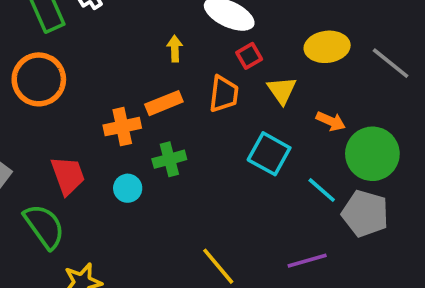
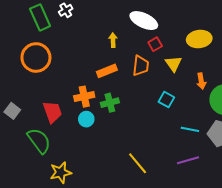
orange arrow: (331, 121) -> (201, 81), turned 56
orange cross: (122, 127) -> (84, 97), moved
cyan square: (269, 154) -> (166, 100), size x0.7
cyan line: (322, 190) -> (190, 129), moved, turned -30

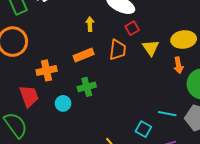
yellow ellipse: (199, 39) -> (184, 40), moved
orange cross: (84, 97) -> (47, 70), moved
cyan square: (166, 100) -> (143, 129), moved

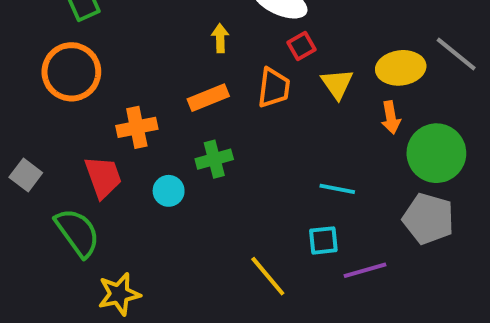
cyan line: (167, 114) -> (337, 189), moved
cyan square: (143, 129) -> (323, 240), turned -35

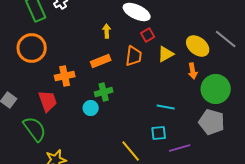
yellow ellipse: (401, 68) -> (198, 46), turned 45
yellow triangle: (337, 84) -> (166, 54), turned 36
cyan circle: (169, 191) -> (91, 108), moved

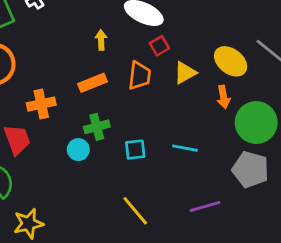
cyan square: (159, 133) -> (135, 150), moved

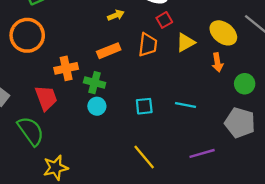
yellow arrow: (101, 40) -> (116, 15), turned 70
green circle: (256, 123) -> (245, 84), size x0.6
green cross: (97, 127) -> (95, 83), moved, turned 30

